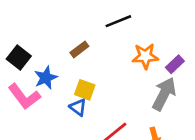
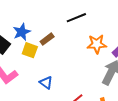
blue star: (46, 78) -> (22, 32), moved
yellow square: (85, 90) -> (30, 50), moved

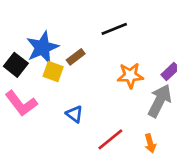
blue star: (22, 32) -> (42, 48), size x1.4
orange star: (97, 44) -> (130, 75), moved

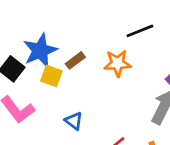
black line: (114, 29) -> (140, 31), moved
orange star: (130, 75) -> (117, 63), moved

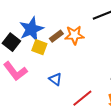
orange star: (117, 63) -> (74, 35), moved

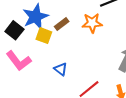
orange star: (74, 35) -> (92, 23), moved

